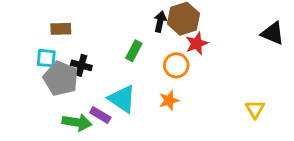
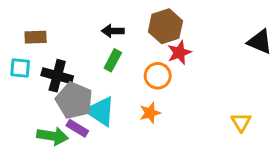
black arrow: (160, 22) -> (113, 31), moved, turned -102
black cross: (81, 65) -> (57, 76), size x1.4
gray pentagon: (61, 79) -> (74, 100), moved

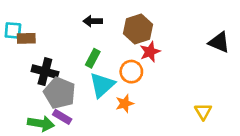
black arrow: (113, 31) -> (93, 21), moved
cyan square: (20, 68) -> (13, 30), moved
cyan triangle: (100, 111) -> (102, 85), moved, turned 44

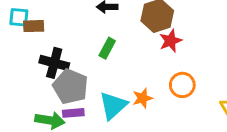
orange circle: (131, 72) -> (182, 85), moved
cyan triangle: (102, 85) -> (113, 106), moved
purple rectangle: (62, 117) -> (73, 113), turned -36

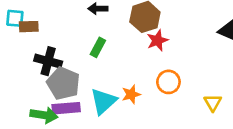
purple rectangle: (73, 113) -> (66, 108), size x1.4

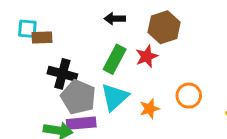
red star: (157, 40) -> (147, 56), moved
green rectangle: (98, 47) -> (115, 59), size x1.4
cyan triangle: (103, 101) -> (115, 97), moved

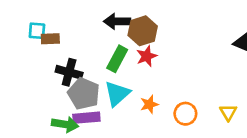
black arrow: (115, 19) -> (117, 21), size x1.4
brown hexagon: (164, 27) -> (143, 31), moved
orange circle: (189, 96) -> (185, 114), moved

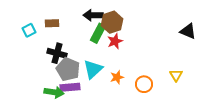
cyan square: (37, 31) -> (29, 30), moved, turned -32
brown rectangle: (50, 39) -> (52, 23), moved
green rectangle: (117, 59) -> (98, 33), moved
yellow triangle: (228, 112) -> (176, 75), moved

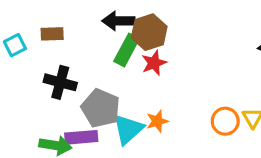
gray pentagon: (68, 69) -> (101, 108), moved
cyan triangle: (93, 69) -> (128, 129), moved
orange circle: (144, 84) -> (225, 121), moved

